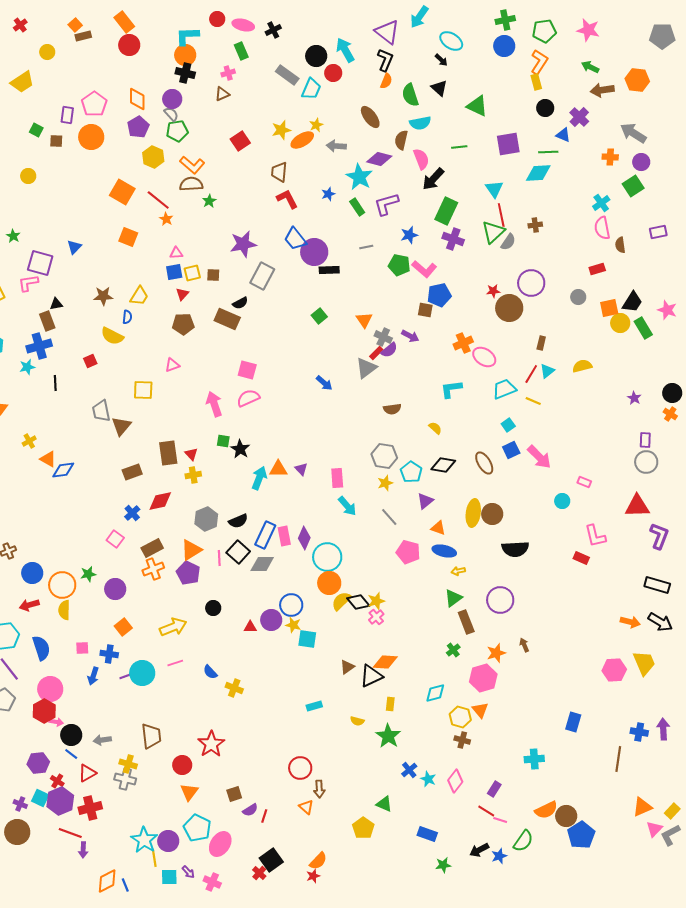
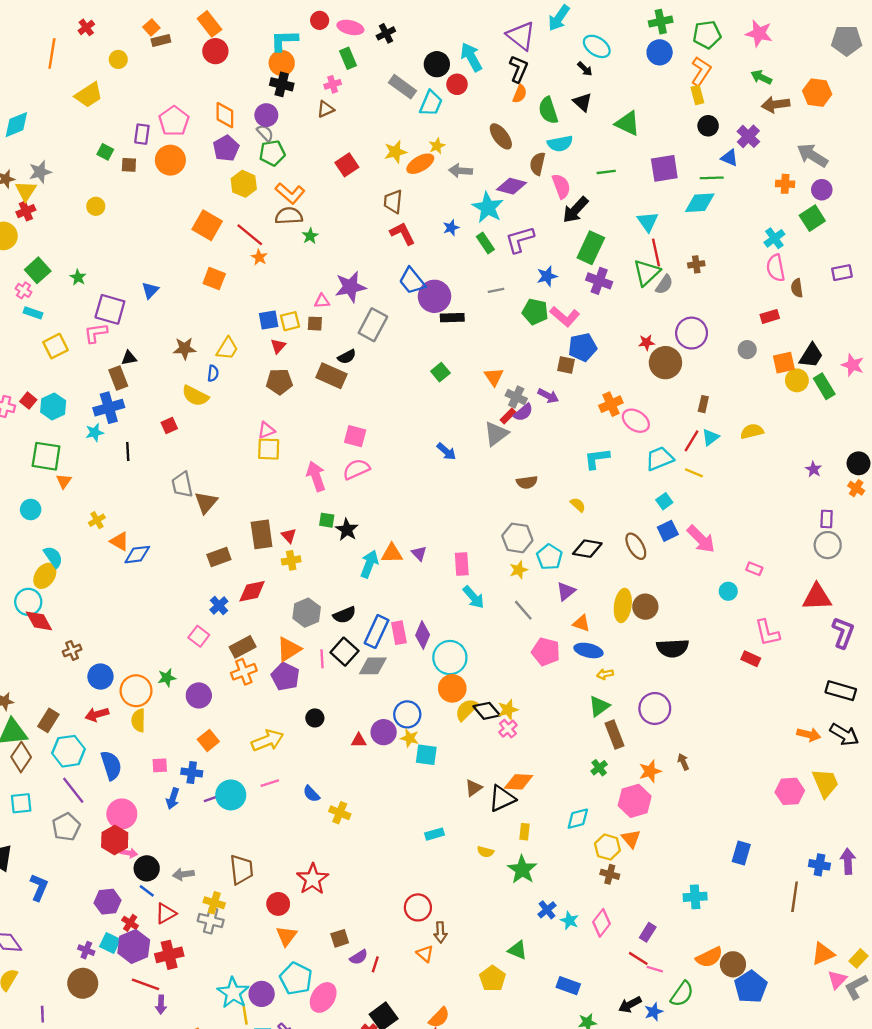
pink triangle: (176, 253) -> (322, 301), moved
yellow square: (143, 390) -> (269, 449), moved

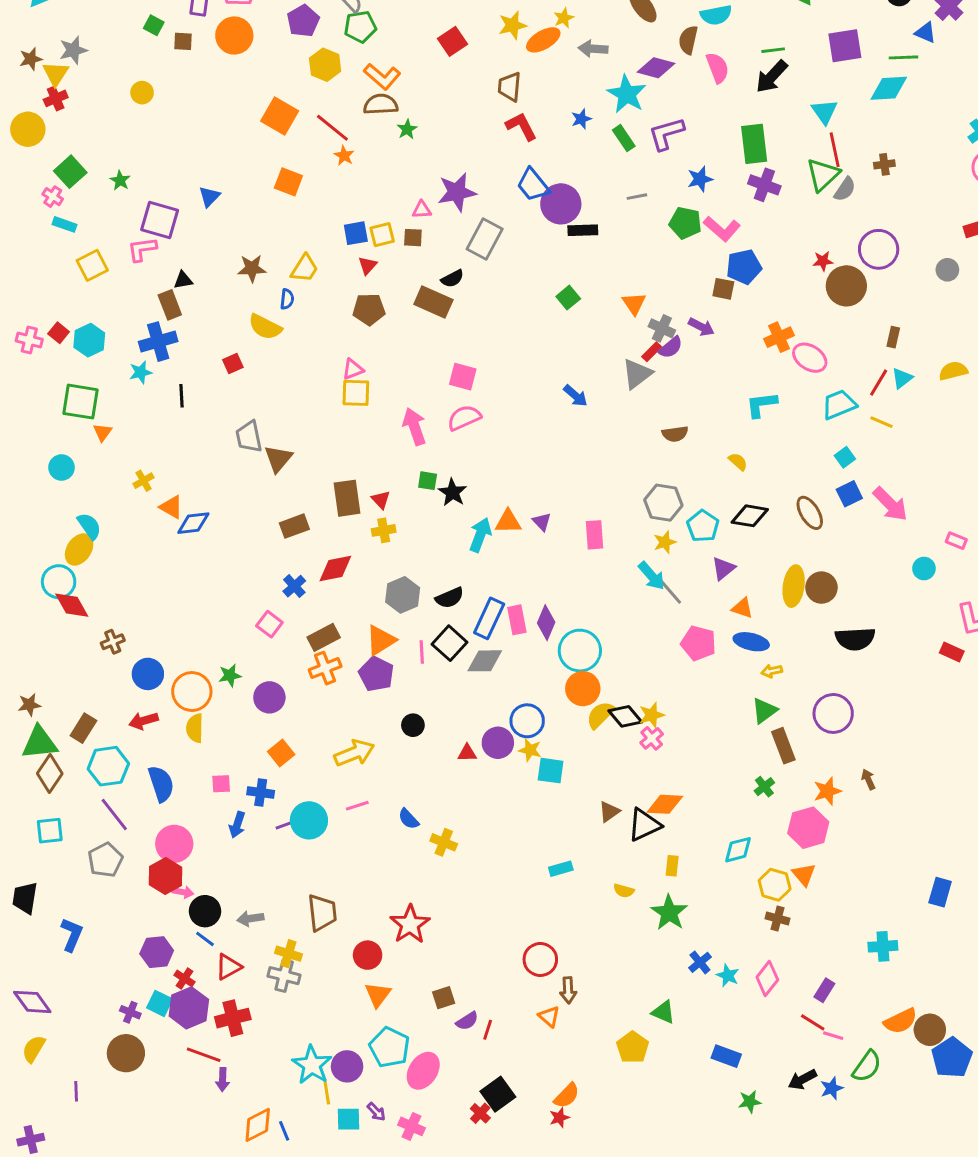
black arrow: (575, 210) -> (772, 77), moved
green rectangle: (591, 248) -> (754, 144), turned -32
cyan arrow: (474, 597) -> (652, 576), moved

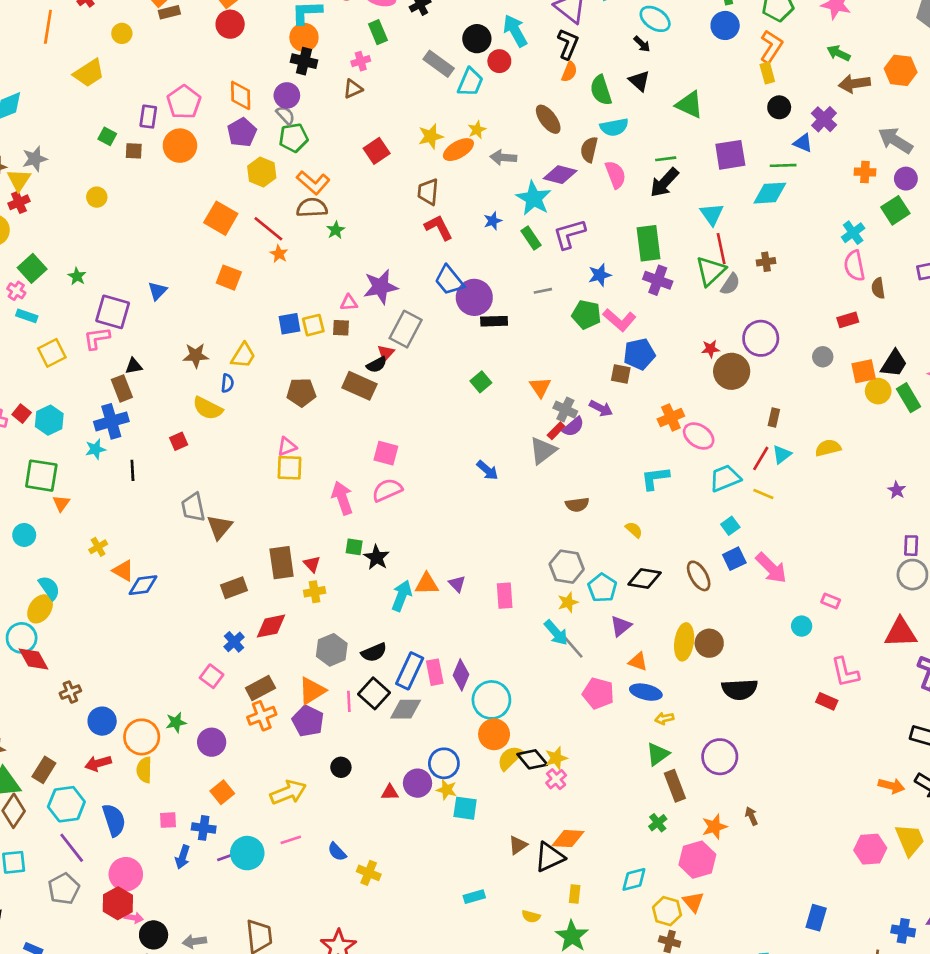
red triangle: (368, 265) -> (386, 353), moved

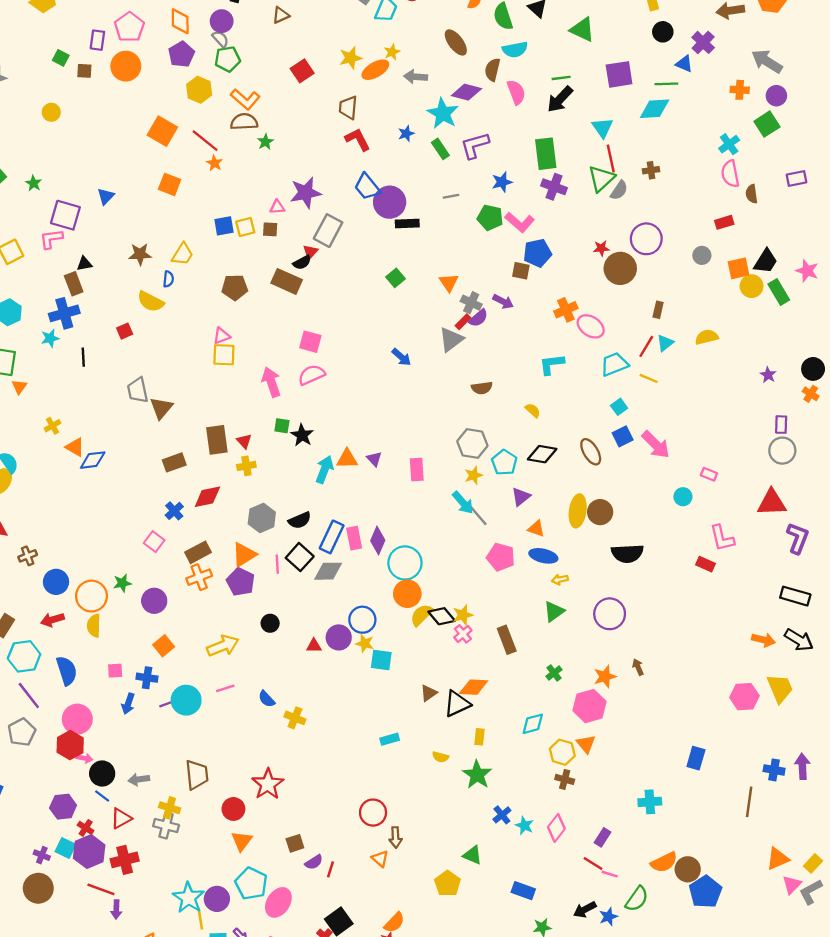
brown rectangle: (675, 786) -> (507, 640), moved

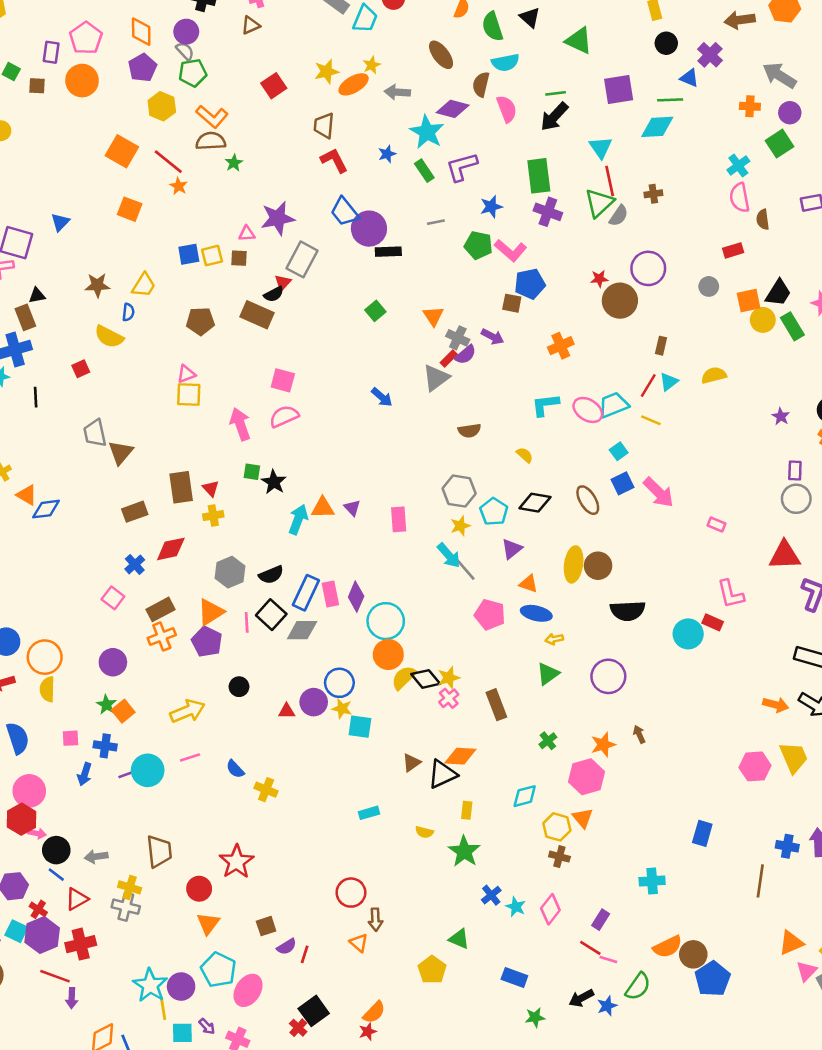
pink ellipse: (591, 326) -> (588, 410), moved
cyan circle: (683, 497) -> (688, 634), moved, size x1.5
green star: (122, 583) -> (106, 705), moved, turned -30

